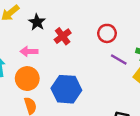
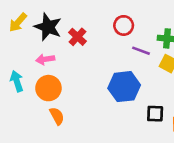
black star: (37, 22) -> (48, 27), size x1.5
blue hexagon: (66, 89) -> (124, 87), moved

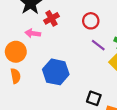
pink arrow: (45, 59) -> (33, 33), moved
blue hexagon: (124, 87) -> (56, 72), moved

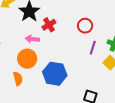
purple line: (98, 45) -> (93, 48), turned 72
orange circle: (16, 52) -> (27, 59), moved

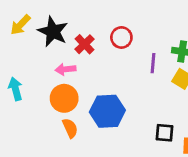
red circle: (85, 26) -> (121, 37), moved
orange semicircle: (18, 79) -> (70, 128), moved

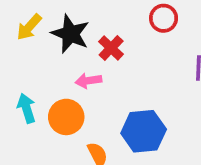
red circle: (121, 37) -> (164, 18), moved
orange circle: (64, 98) -> (66, 117), moved

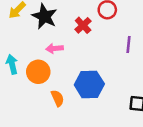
red cross: (111, 48) -> (83, 25), moved

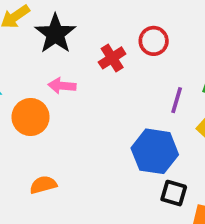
blue hexagon: (89, 84) -> (155, 151), moved
orange semicircle: (58, 98) -> (43, 185), moved, turned -91

